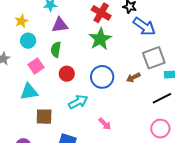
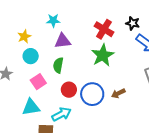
blue circle: (102, 77) -> (92, 94), moved
brown arrow: (133, 77) -> (118, 93), moved
cyan arrow: (78, 102) -> (62, 114), moved

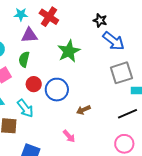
red cross: (104, 29) -> (49, 17), moved
brown arrow: (118, 93) -> (83, 110), moved
cyan arrow: (62, 114) -> (25, 108), turned 78

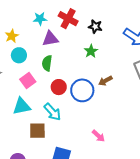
black star: (100, 20) -> (95, 27), moved
green star: (69, 51) -> (91, 51), size x0.6
brown arrow: (83, 110) -> (105, 81), moved

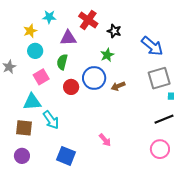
cyan star: (40, 19) -> (49, 17), moved
blue circle: (82, 90) -> (94, 78), moved
cyan arrow: (52, 112) -> (51, 120), moved
brown square: (37, 131) -> (24, 128), moved

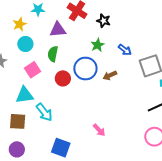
blue arrow: (152, 46) -> (125, 50), moved, size x0.6

